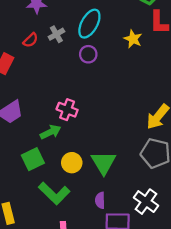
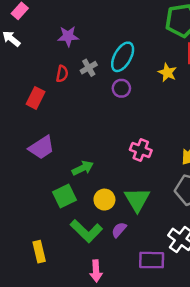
red semicircle: (31, 40) -> (62, 74), turned -35
pink cross: (67, 110) -> (141, 150), moved
purple semicircle: (100, 200) -> (119, 230), moved, turned 42

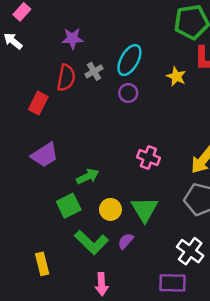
red semicircle: (62, 74) -> (66, 78), size x1.5
purple rectangle: (152, 260) -> (172, 283), moved

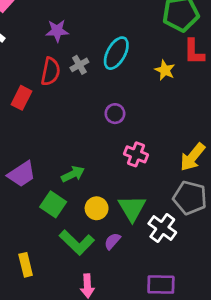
purple circle: (128, 93) -> (115, 114), moved
purple trapezoid: (45, 155) -> (22, 174), moved
green square: (69, 206) -> (53, 204), turned -30
white cross: (190, 251) -> (162, 228), moved

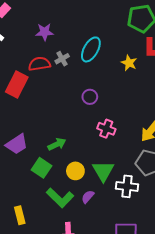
red semicircle: (51, 71) -> (39, 64), turned -110
red rectangle: (22, 98) -> (17, 84), size x1.4
white cross: (162, 228) -> (127, 186), turned -30

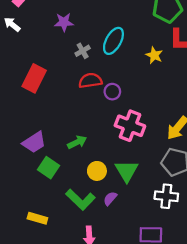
red semicircle: (39, 64) -> (90, 81), moved
pink cross: (106, 129) -> (130, 126), size x1.5
green square: (41, 168) -> (48, 168), moved
white cross: (127, 186) -> (166, 196), moved
yellow rectangle: (20, 215) -> (37, 218), turned -60

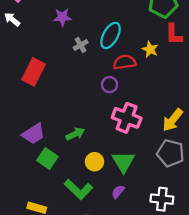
red semicircle: (90, 81) -> (124, 62), moved
white cross: (166, 196) -> (162, 199), moved
purple semicircle: (110, 198) -> (118, 192), moved

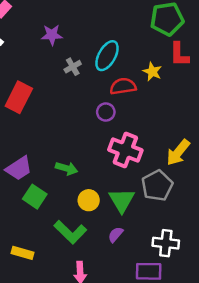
green arrow: (75, 134) -> (67, 168), turned 42
gray pentagon: (170, 153) -> (157, 186), moved, turned 30

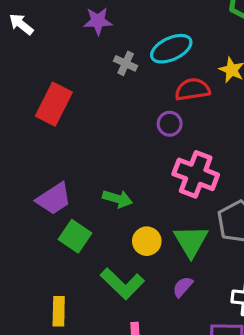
cyan ellipse: (107, 56) -> (171, 49), turned 36
gray cross: (73, 67) -> (126, 63), turned -35
yellow rectangle: (22, 253) -> (59, 311), turned 75

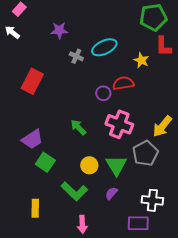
red semicircle: (192, 89) -> (123, 83), moved
green arrow: (117, 199) -> (78, 127), moved, turned -150

